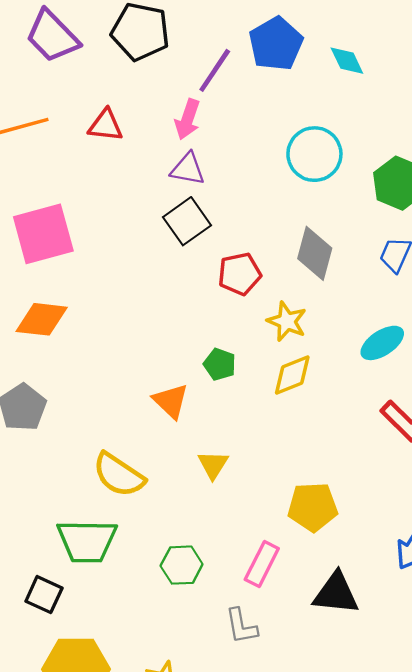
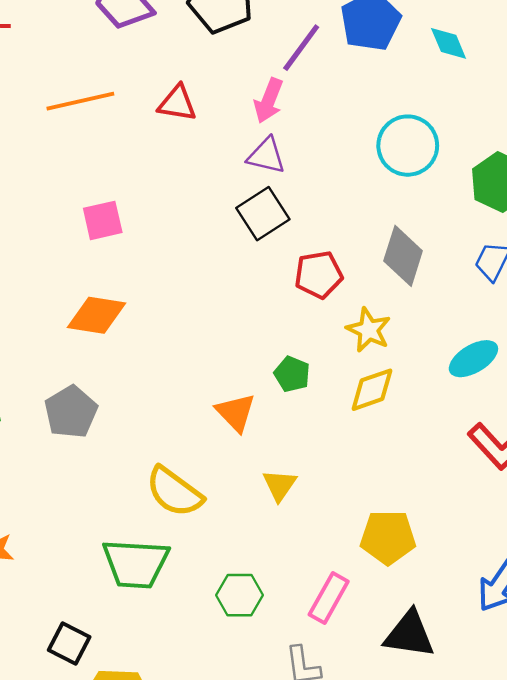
pink square: (43, 234) -> (103, 220), size x0.6
black square: (44, 595) -> (69, 644), moved

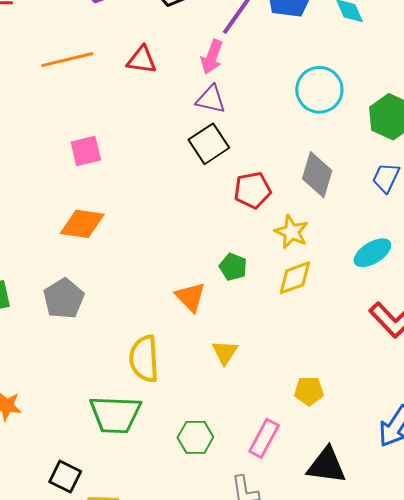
yellow semicircle: (174, 492) -> (144, 359), turned 51
yellow pentagon: (388, 537) -> (309, 391), size x0.7

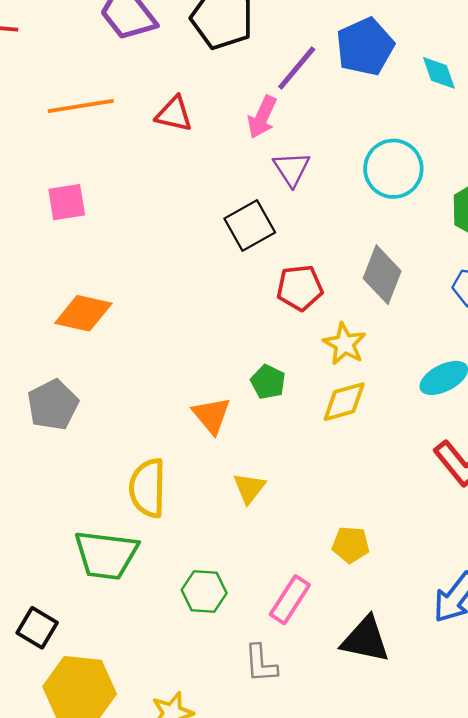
purple triangle: (211, 99) -> (292, 169), moved, turned 40
pink square: (86, 151) -> (67, 202), moved

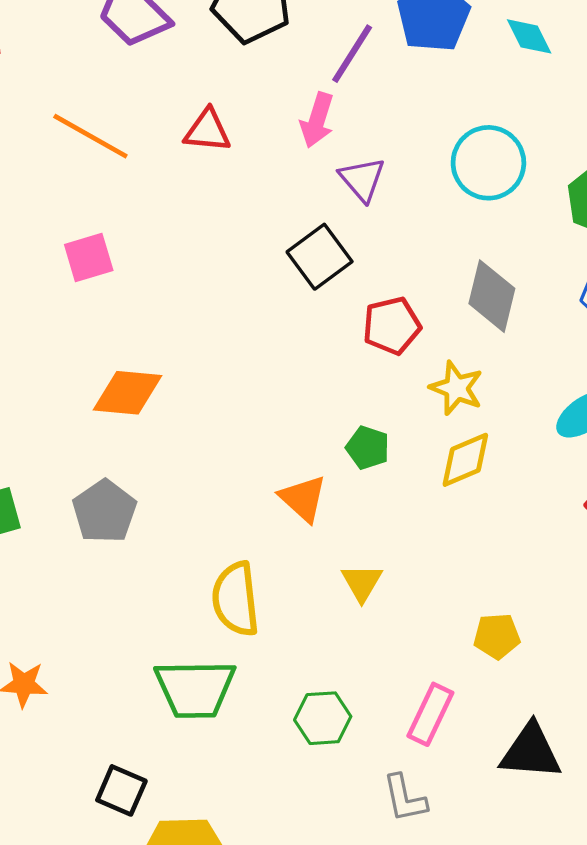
orange line: (81, 106) -> (90, 136), turned 46

